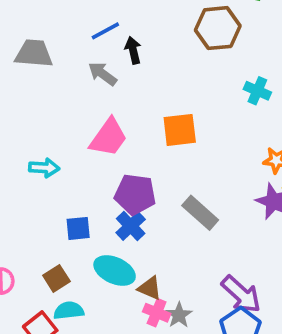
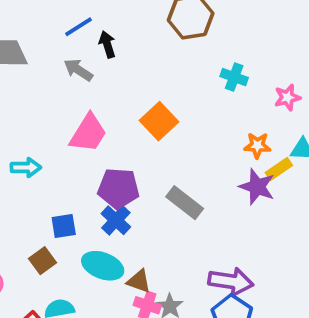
orange square: (180, 130) -> (159, 121), turned -33
brown square: (56, 278) -> (42, 261), moved
purple arrow: (241, 294) -> (231, 281), turned -30

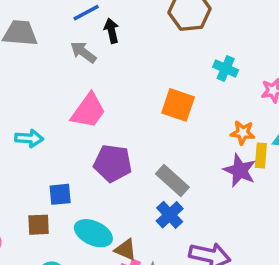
orange square: (159, 121) -> (178, 105), moved, turned -32
yellow rectangle: (279, 169) -> (261, 156), turned -55
blue cross: (116, 220) -> (170, 215), moved
brown square: (42, 261) -> (39, 225), turned 30

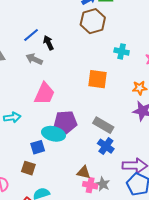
brown square: (39, 225) -> (28, 168), turned 32
cyan ellipse: (93, 233) -> (53, 134), moved

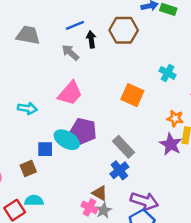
brown hexagon: (93, 21) -> (124, 30), moved
brown square: (28, 168) -> (28, 169), turned 32
brown triangle: (84, 172) -> (100, 193), moved

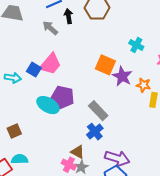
purple star: (171, 144) -> (122, 76), moved
blue square: (45, 149) -> (34, 70), moved, turned 32

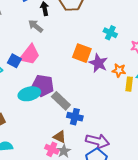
gray arrow: (50, 28) -> (36, 26), moved
cyan ellipse: (48, 105) -> (29, 94), turned -40
gray rectangle: (98, 111) -> (61, 101), moved
blue cross: (95, 132) -> (75, 117), turned -35

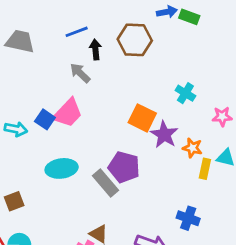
purple pentagon: (43, 86) -> (124, 167), moved
blue cross: (75, 117) -> (188, 218), moved

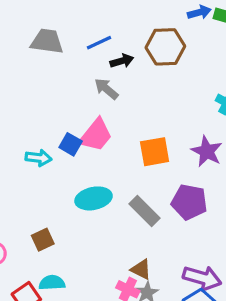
gray trapezoid: (20, 41) -> (47, 41), moved
black arrow: (96, 49) -> (122, 61), turned 84
orange square: (142, 118) -> (155, 152), moved, turned -32
purple pentagon: (124, 167) -> (189, 202), moved

